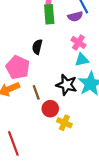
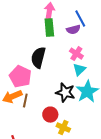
black semicircle: (37, 47) -> (38, 58), size x1.5
cyan triangle: (82, 60) -> (79, 70), turned -32
brown line: (36, 92) -> (25, 101), moved, turned 32

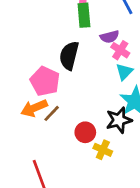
purple semicircle: (73, 30) -> (109, 37), moved
black star: (65, 93) -> (119, 120), moved, turned -30
brown line: (25, 101) -> (52, 113), turned 32

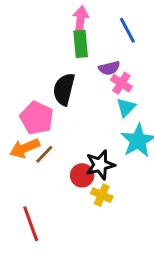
black star: (119, 120) -> (100, 165), moved

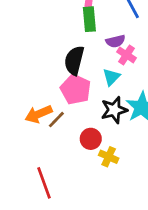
cyan triangle: (126, 107) -> (111, 77), moved
pink pentagon: (37, 118) -> (76, 89), moved
black star: (100, 165) -> (114, 110), moved

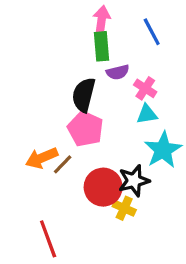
purple semicircle: (115, 41) -> (118, 72), moved
cyan triangle: (111, 77) -> (147, 114), moved, turned 36
black star: (114, 110) -> (134, 181), moved
red circle: (91, 139) -> (103, 187), size x1.5

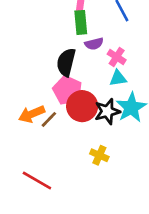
black star: (134, 181) -> (107, 111), moved
red circle: (103, 187) -> (82, 106), moved
red line: (48, 239) -> (37, 181), turned -40

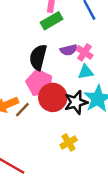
green rectangle: (81, 22) -> (52, 21), turned 65
purple semicircle: (94, 44) -> (69, 50), moved
yellow cross: (99, 155) -> (69, 142), turned 35

